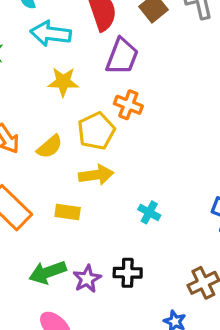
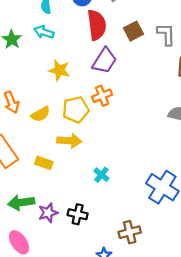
cyan arrow: (51, 34) -> (44, 32), moved, size x0.7
orange cross: (128, 105) -> (102, 96), turned 36

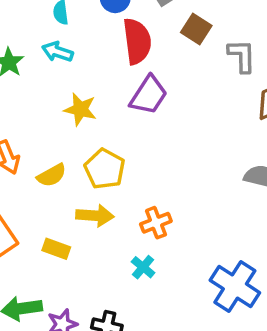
brown square: (133, 31) -> (196, 29), moved, turned -30
orange cross: (102, 96) -> (156, 223), moved
yellow pentagon: (76, 110) -> (105, 169), turned -30

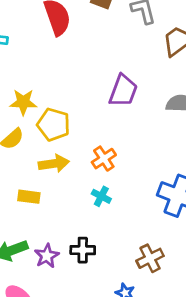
purple trapezoid: (149, 95) -> (123, 91), moved
yellow star: (80, 109) -> (23, 102), moved

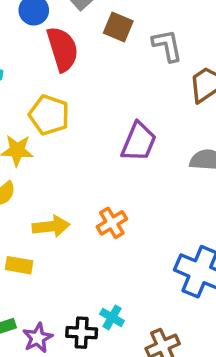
yellow pentagon: (54, 125) -> (49, 115), moved
cyan cross: (101, 196) -> (112, 317), moved

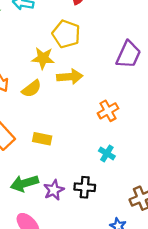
yellow arrow: (51, 226) -> (70, 77), moved
cyan cross: (112, 317) -> (107, 153), moved

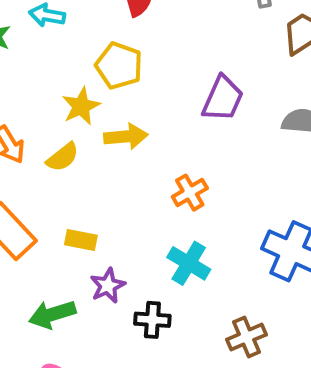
yellow star: (43, 58) -> (81, 106), turned -30
cyan cross: (107, 153) -> (189, 263), size x1.5
purple star: (54, 190) -> (108, 286), moved

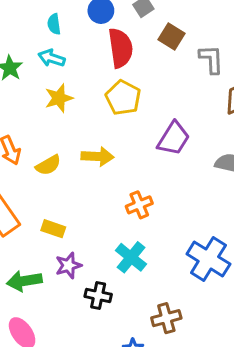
yellow pentagon: (119, 66) -> (123, 98), moved
yellow star: (81, 106) -> (59, 98), moved

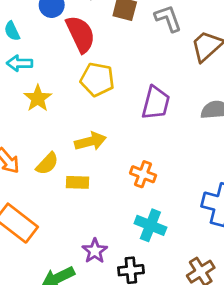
orange cross: (139, 205) -> (143, 174), turned -30
yellow rectangle: (53, 229) -> (78, 182), moved

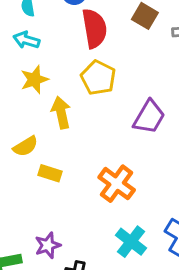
yellow arrow: (90, 141) -> (61, 113), moved, turned -104
orange cross: (143, 174) -> (117, 184), size x1.4
cyan cross: (150, 225) -> (131, 242), moved

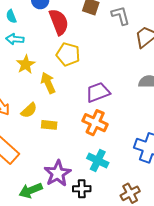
purple trapezoid: (149, 117) -> (98, 92), moved, turned -130
cyan cross: (131, 242) -> (98, 161), moved
purple star: (48, 245) -> (58, 173), size x1.5

